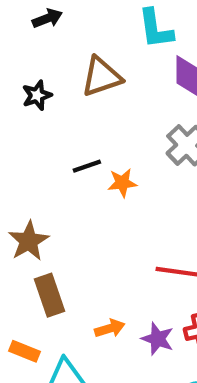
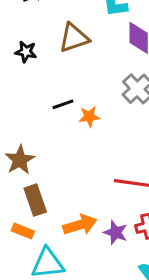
black star: (37, 95) -> (26, 52), turned 30
orange arrow: (110, 328) -> (80, 225), size x1.5
orange rectangle: (24, 351) -> (23, 231), moved

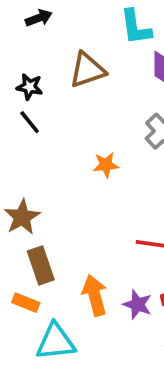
black line: (63, 104) -> (30, 122), moved, turned 70
orange arrow: (80, 225) -> (95, 295), turned -88

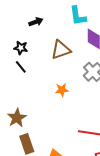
black arrow: (39, 18) -> (36, 22), moved
brown triangle: (87, 70) -> (61, 50), moved

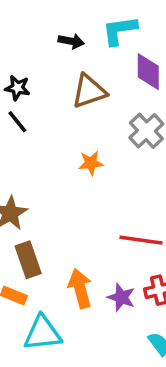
cyan L-shape: (78, 16) -> (120, 30), turned 90
black arrow: (36, 22) -> (71, 41), moved, turned 32

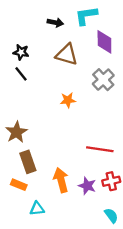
brown triangle: (89, 91) -> (67, 54), turned 35
cyan triangle: (42, 333) -> (37, 209), size x0.6

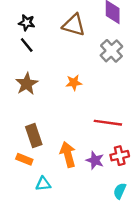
orange star: (68, 100) -> (74, 83), moved
brown star: (16, 132) -> (27, 84), moved
cyan semicircle: (111, 215) -> (120, 191), turned -119

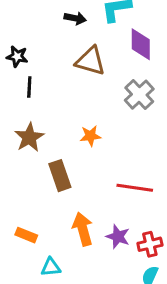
black star: (27, 23) -> (17, 56), moved
black line: (27, 45) -> (29, 87), turned 42
brown rectangle: (34, 136) -> (60, 176), moved
red cross: (120, 156) -> (150, 244), moved

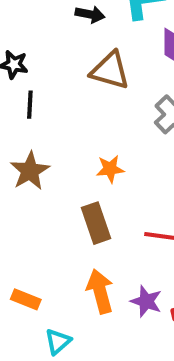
brown rectangle: (60, 176) -> (96, 223), moved
cyan triangle: (51, 267) -> (58, 341), turned -35

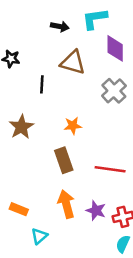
black line: (30, 105) -> (42, 84), moved

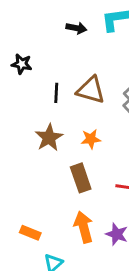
brown triangle: (73, 63) -> (91, 90), moved
brown star: (21, 127) -> (49, 138), moved

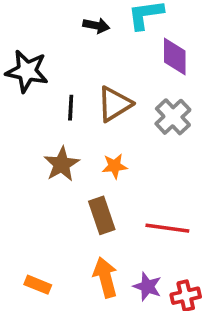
black star: (22, 64) -> (27, 71), size x1.6
brown triangle: (91, 90) -> (115, 104), turned -48

